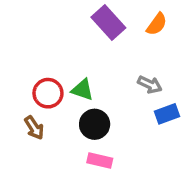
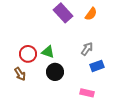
gray arrow: (150, 85) -> (87, 49), turned -80
pink rectangle: (100, 160) -> (87, 93), moved

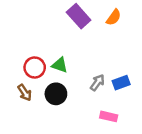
gray arrow: (87, 49) -> (97, 83), moved
black circle: (55, 72) -> (56, 94), moved

